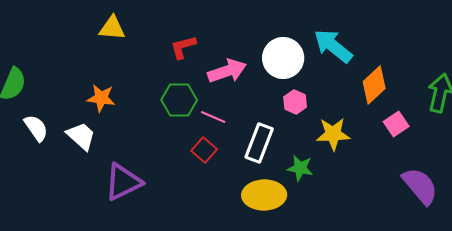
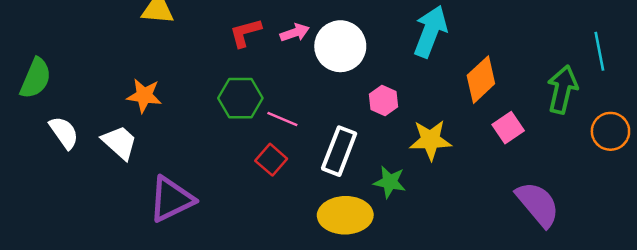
cyan arrow: (333, 46) -> (430, 31), turned 72
white circle: (283, 58) -> (340, 46), moved
pink arrow: (227, 71) -> (295, 33), moved, size x0.6

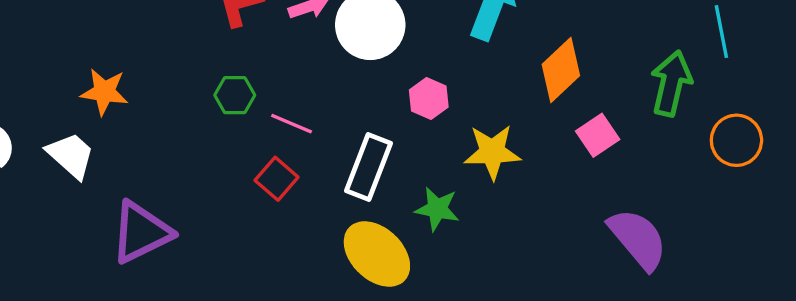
green hexagon: (240, 98) -> (235, 95), size x0.7
yellow ellipse: (345, 215) -> (377, 254), turned 45

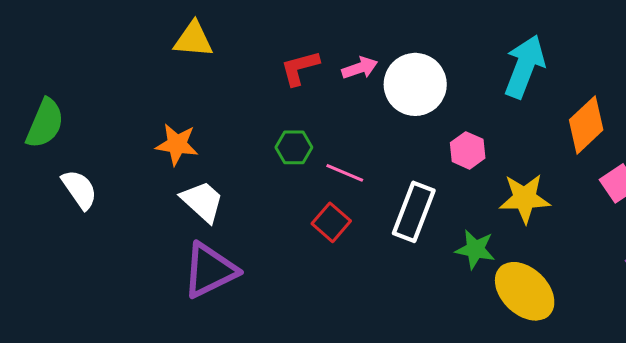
white trapezoid: (71, 155) -> (202, 201), moved
yellow ellipse: (377, 254) -> (525, 291), moved

